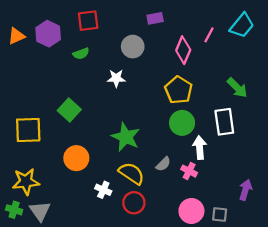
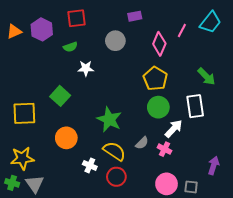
white star: (116, 78) -> (86, 68), moved
white arrow: (200, 148) -> (174, 129), turned 48

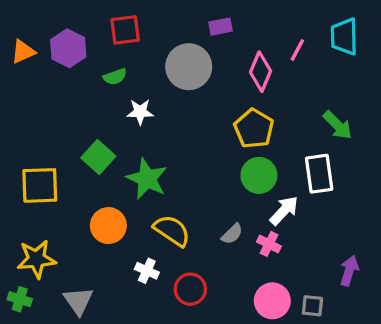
cyan trapezoid: (210, 22) -> (344, 37), turned 140
gray circle: (115, 41) -> (189, 67), size x1.4
green star: (109, 119) -> (147, 179), moved
yellow semicircle: (114, 151) -> (172, 231), moved
gray triangle: (35, 184) -> (78, 301), moved

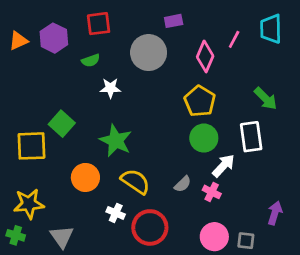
green square: (98, 157) -> (62, 124), moved
red circle: (190, 289) -> (150, 227), size x1.4

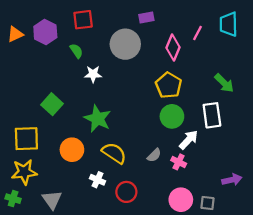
green semicircle: (91, 60) -> (76, 51), turned -104
yellow square: (32, 146) -> (26, 139), moved
purple arrow: (275, 213) -> (232, 180), turned 60
red circle: (150, 227) -> (126, 192), size x0.7

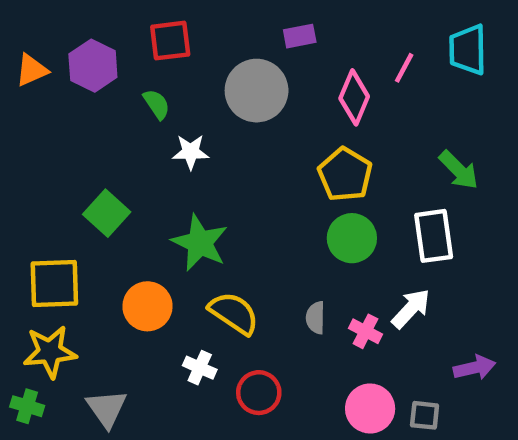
white arrow: (189, 140) -> (411, 309), moved
gray semicircle: (154, 155) -> (316, 318), turned 136

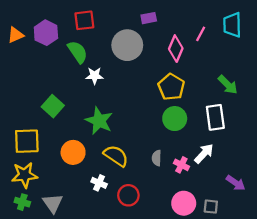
green semicircle: (157, 104) -> (78, 52), size x1.5
purple arrow: (475, 368) -> (236, 183), turned 48
green cross: (27, 406) -> (22, 202), moved

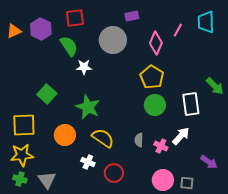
green arrow: (228, 85) -> (215, 86), moved

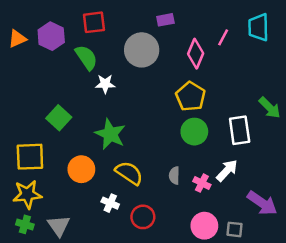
purple arrow: (209, 162) -> (262, 203), size x1.4

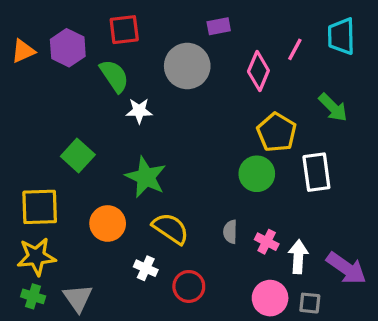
yellow pentagon: (191, 96) -> (277, 132), moved
green arrow: (270, 108) -> (333, 107), moved
white arrow: (227, 170) -> (298, 257), moved, turned -40

